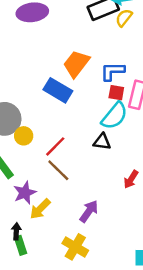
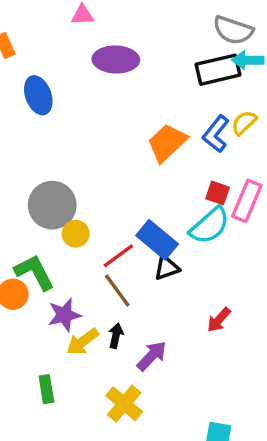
yellow semicircle: (124, 18) -> (244, 123), moved
blue L-shape: (112, 71) -> (216, 134), moved, turned -60
blue rectangle: (58, 90) -> (157, 240), moved
black triangle: (102, 142) -> (167, 268), moved, turned -36
black arrow: (16, 231) -> (116, 336), moved

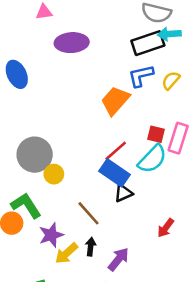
blue L-shape: (216, 134) -> (141, 76), moved, turned 44
red line: (118, 256) -> (116, 151), moved

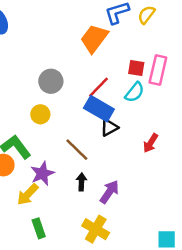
gray circle: (35, 155) -> (51, 81), moved, size x0.7
cyan semicircle: (152, 159) -> (135, 92), size x0.7
red arrow: (166, 228) -> (151, 143), moved
yellow arrow: (66, 253) -> (28, 194), moved

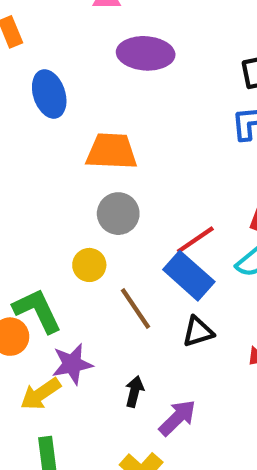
orange trapezoid: (94, 39) -> (112, 151), moved, turned 44
black triangle: (109, 127) -> (198, 332), moved
brown line: (77, 150) -> (135, 308), moved

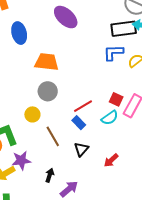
purple ellipse: (146, 53) -> (66, 17), turned 35
blue rectangle: (189, 276) -> (79, 123), size x0.6
black triangle: (198, 332) -> (81, 149), turned -35

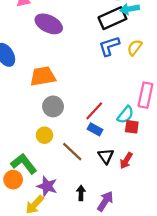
red square: (116, 99) -> (132, 127), moved
purple star: (21, 160) -> (47, 186), turned -30
red arrow: (111, 160) -> (126, 161), moved

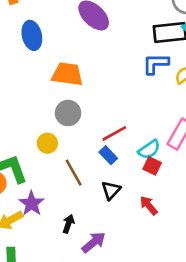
red arrow: (126, 161) -> (149, 205), moved, turned 91

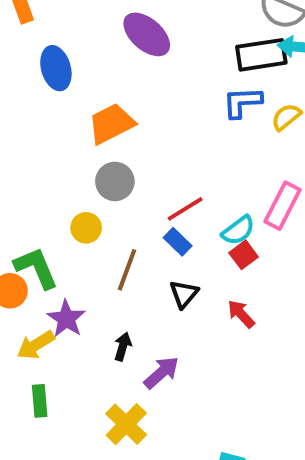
orange trapezoid: (67, 74) -> (111, 124), turned -32
red square: (152, 166) -> (244, 255), turned 30
brown line: (74, 173) -> (127, 270), turned 52

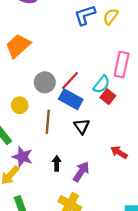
gray circle: (115, 181) -> (45, 82), moved
blue rectangle: (178, 242) -> (71, 99), size x1.5
red arrow: (241, 314) -> (119, 152), moved

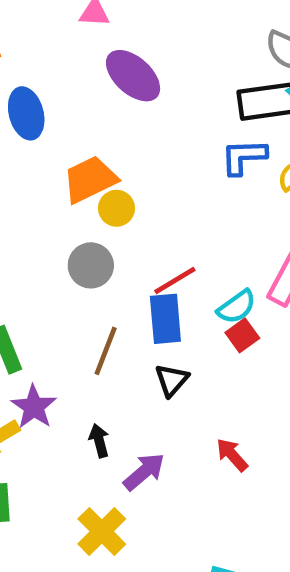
gray circle: (45, 82) -> (91, 265), moved
blue rectangle: (71, 99) -> (165, 319), turned 40
yellow circle: (20, 105) -> (117, 208), moved
black arrow: (57, 163) -> (99, 441), turned -32

